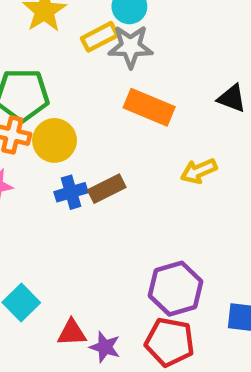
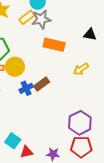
red triangle: (72, 333) -> (26, 152), moved

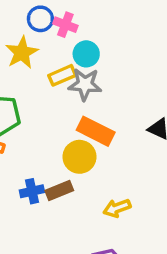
yellow circle: (15, 67) -> (80, 157), moved
yellow arrow: (81, 69) -> (117, 208), moved

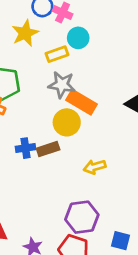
gray star: (85, 84) -> (62, 85), moved

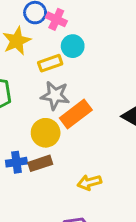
orange rectangle: (81, 102) -> (76, 114), turned -68
yellow circle: (67, 122) -> (46, 133), moved

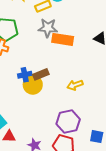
orange rectangle: (76, 114) -> (63, 39), turned 50
yellow circle: (46, 133) -> (33, 85), moved

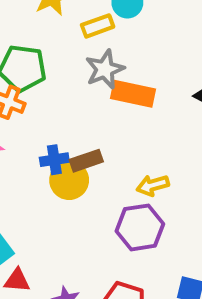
gray star: (48, 28) -> (105, 69), turned -30
purple hexagon: (68, 122) -> (140, 227), moved

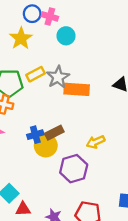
yellow rectangle: (98, 26) -> (36, 74), moved
purple hexagon: (140, 227) -> (74, 169), moved

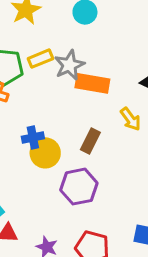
brown rectangle: (54, 133) -> (90, 141), moved, turned -42
yellow arrow: (96, 142) -> (130, 119), moved, turned -108

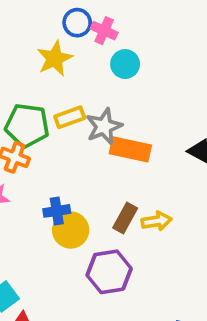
yellow arrow: (130, 119) -> (157, 221), moved, turned -65

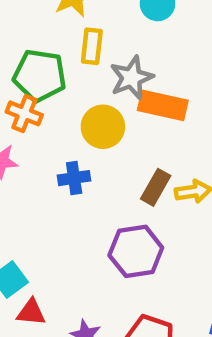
yellow rectangle: (70, 117) -> (92, 46), moved, turned -64
yellow circle: (71, 230) -> (103, 127), moved

